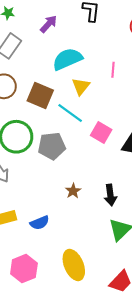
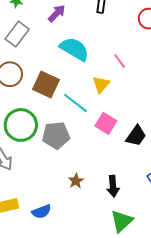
cyan semicircle: (67, 59) -> (74, 49), turned 52
pink line: (113, 70) -> (120, 61), turned -42
yellow triangle: (81, 86) -> (101, 84), moved

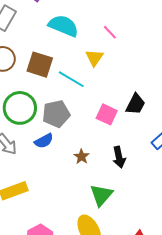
pink square: (106, 123) -> (107, 114), moved
blue semicircle: (42, 212) -> (44, 141), moved
green triangle: (122, 221) -> (101, 195), moved

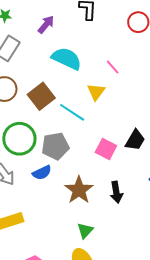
brown square: (40, 65) -> (41, 96), turned 32
brown star: (82, 157) -> (79, 190), size x1.8
green triangle: (101, 195) -> (85, 231), moved, size x0.7

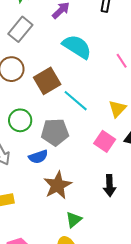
yellow triangle: (96, 92) -> (117, 109), moved
green circle: (19, 139) -> (20, 120), size x0.7
brown star: (79, 190) -> (58, 185), moved

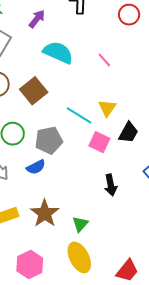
cyan line: (76, 101) -> (79, 115), moved
brown star: (58, 185) -> (45, 213), moved

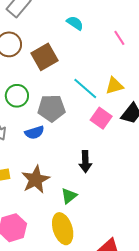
cyan semicircle: (58, 52) -> (75, 23), size x0.6
yellow triangle: (107, 108) -> (114, 86), turned 30
black arrow: (111, 185) -> (85, 162), moved

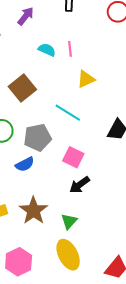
pink line: (119, 38) -> (70, 49), moved, turned 35
yellow triangle: (114, 86) -> (86, 79), moved
pink square: (101, 118) -> (73, 157), moved
black arrow: (85, 162) -> (80, 185), turned 65

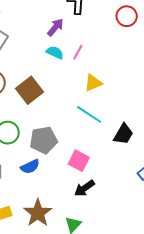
purple arrow: (26, 16) -> (55, 27), moved
pink line: (70, 49) -> (78, 52), turned 35
cyan line: (68, 113) -> (89, 114), moved

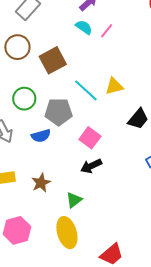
yellow triangle: (93, 83) -> (114, 86), moved
cyan line: (89, 114) -> (86, 90), moved
brown star: (38, 213) -> (41, 183), size x0.7

